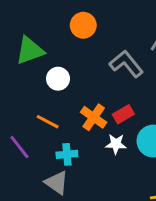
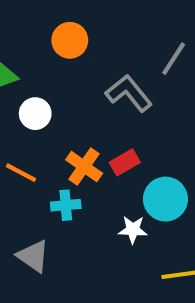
white star: (116, 144) -> (133, 230), moved
cyan cross: (67, 154) -> (66, 205), moved

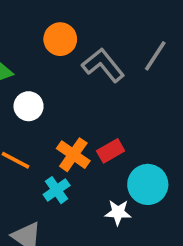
gray L-shape: (129, 93) -> (103, 65), moved
cyan cross: (66, 205) -> (57, 190), turned -30

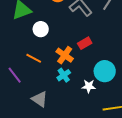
red rectangle: (111, 151) -> (85, 43), moved
cyan cross: (57, 190) -> (64, 75), moved

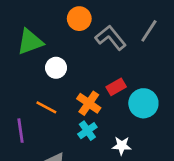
cyan circle: (105, 71) -> (143, 103), moved
purple line: (15, 75) -> (20, 131), turned 30

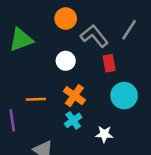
white circle: (56, 68) -> (66, 61), moved
red rectangle: (116, 87) -> (109, 63), moved, turned -70
orange line: (46, 107) -> (36, 99), turned -30

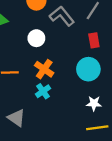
red rectangle: (109, 63) -> (94, 40), moved
white star: (104, 134) -> (94, 103), moved

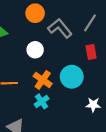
cyan circle: (88, 69) -> (72, 77), moved
white star: (94, 103) -> (93, 105), moved

